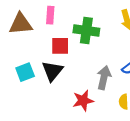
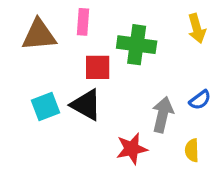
black triangle: (52, 71) -> (86, 105), turned -40

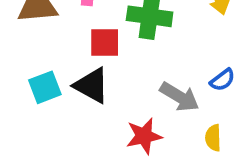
gray arrow: (163, 115) -> (180, 97), turned 108

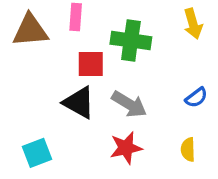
cyan square: (45, 87) -> (37, 153), moved
gray arrow: (180, 97) -> (129, 104), moved

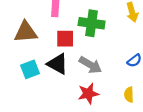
brown triangle: (30, 30) -> (26, 32), moved
cyan square: (37, 153) -> (30, 69), moved

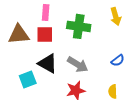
red square: (65, 39) -> (45, 34), moved
cyan square: (30, 69) -> (28, 79), moved

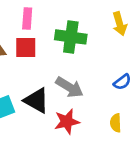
black triangle: (48, 63) -> (36, 100), moved

